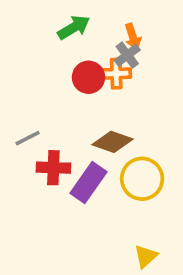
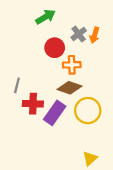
orange arrow: (133, 37) -> (95, 35), moved, turned 35
orange cross: (116, 74) -> (72, 65), moved
gray line: (28, 138) -> (17, 85), turned -49

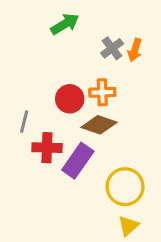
red circle: (55, 48) -> (70, 99), moved
yellow circle: (88, 111) -> (125, 187), moved

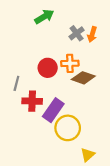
brown diamond: (99, 125) -> (83, 78), moved
yellow circle: (125, 187) -> (68, 128), moved

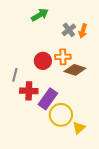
yellow triangle: (88, 155) -> (79, 128), moved

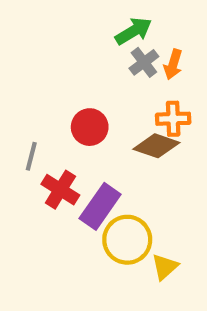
green arrow: (40, 15) -> (133, 31), moved
orange cross: (63, 57) -> (173, 119), moved
red cross: (29, 91) -> (60, 190), turned 30

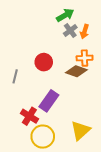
red cross: (60, 190) -> (29, 116), moved
yellow circle: (127, 240) -> (43, 137), moved
yellow triangle: (165, 267) -> (80, 130), size x1.5

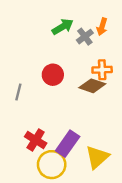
green arrow: (65, 15) -> (63, 27), moved
orange arrow: (85, 31) -> (102, 27), moved
purple rectangle: (49, 101) -> (68, 144), moved

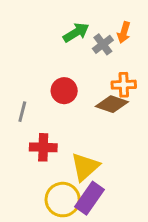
red cross: (36, 140) -> (43, 147), moved, turned -30
purple rectangle: (68, 144) -> (89, 198), moved
yellow triangle: (97, 157) -> (85, 167), moved

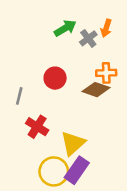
red cross: (43, 147) -> (37, 127), turned 30

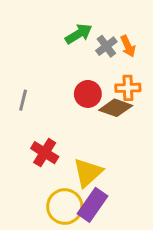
orange arrow: (106, 28) -> (128, 46), moved, turned -42
red circle: (55, 78) -> (88, 94), moved
gray line: (19, 96) -> (23, 100), moved

